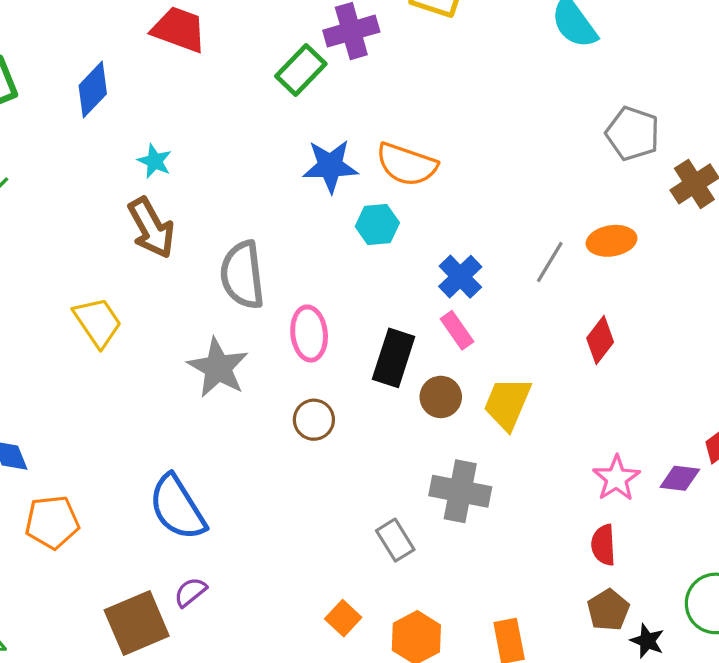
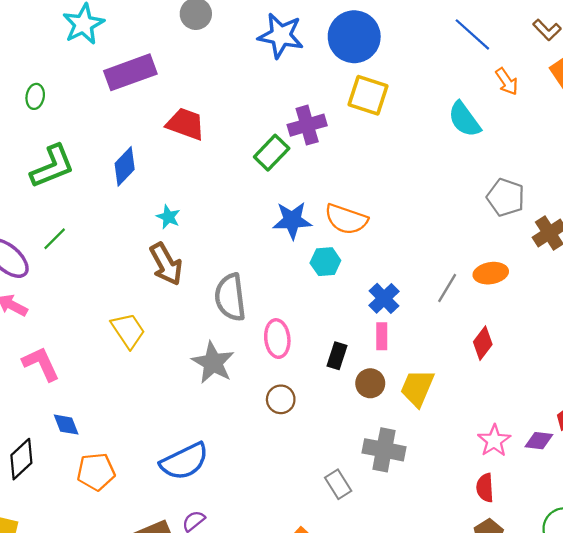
pink rectangle: (457, 330) -> (382, 336), turned 35
black rectangle: (394, 358) -> (337, 356), size x0.7
blue semicircle: (177, 508) -> (184, 461), turned -84

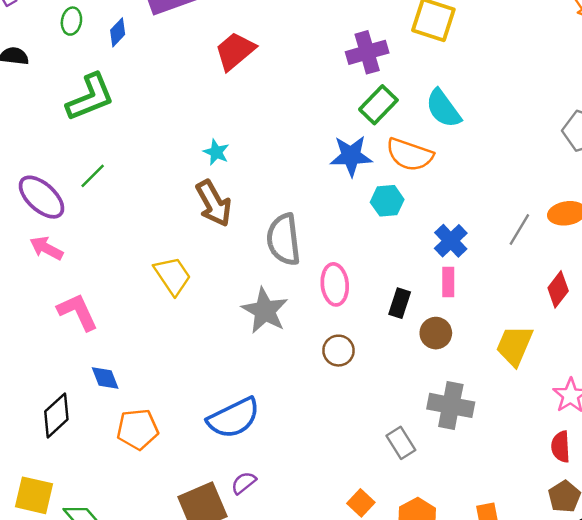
cyan semicircle: (464, 119) -> (443, 108), moved
red trapezoid: (185, 124) -> (235, 51), turned -60
green rectangle: (272, 153) -> (378, 105), moved
blue diamond: (125, 166) -> (118, 32), moved, size x0.7
yellow trapezoid: (417, 388) -> (514, 346), moved

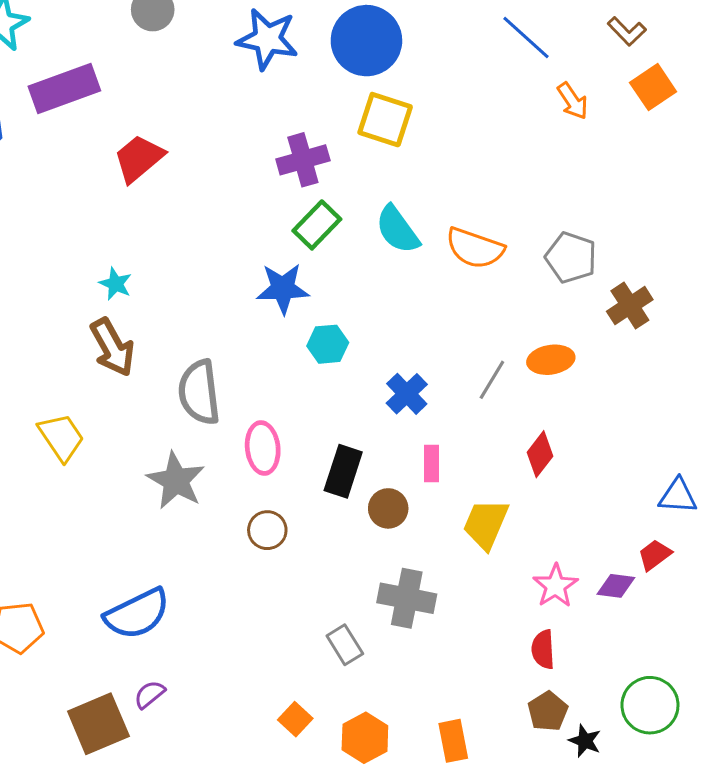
orange semicircle: (410, 155) -> (475, 248), moved
pink rectangle: (448, 282) -> (432, 464), moved
black rectangle: (400, 303) -> (343, 471), size x1.4

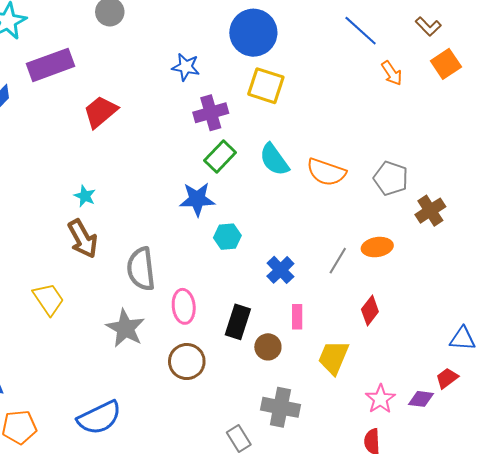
blue star: (267, 39) -> (186, 67), moved, size x0.7
brown circle: (267, 530) -> (187, 362), size x1.4

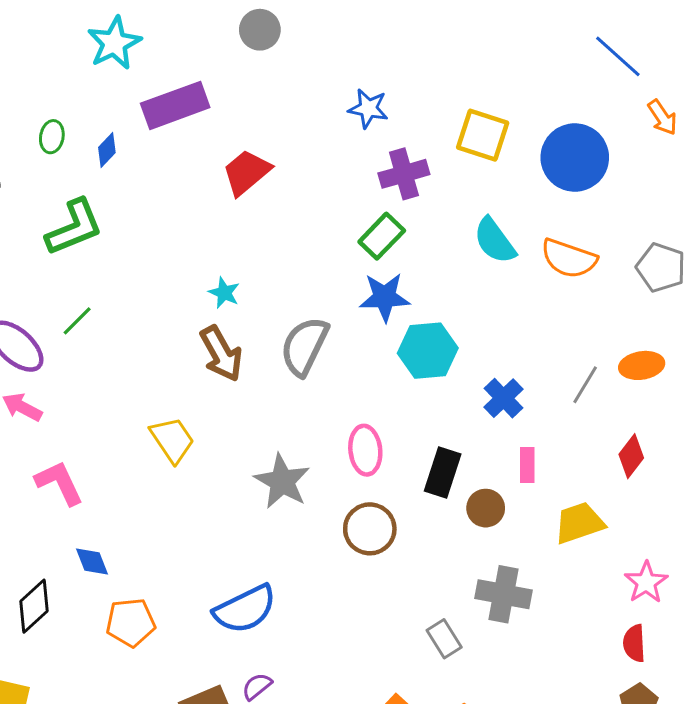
blue circle: (253, 33) -> (575, 157), moved
green rectangle: (220, 156) -> (382, 236), moved
cyan hexagon: (227, 237) -> (428, 351), size x1.5
gray semicircle: (141, 269) -> (304, 346), moved, turned 33
yellow trapezoid: (334, 357) -> (579, 523), turned 48

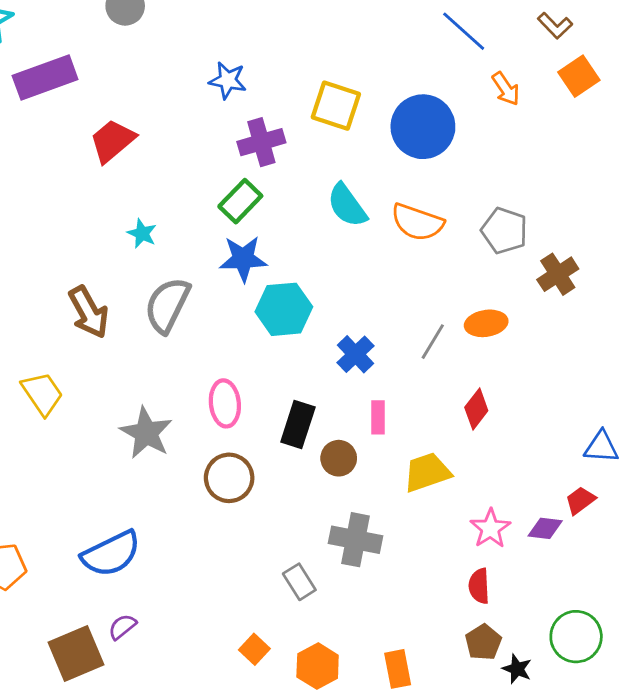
cyan star: (224, 293) -> (142, 233), moved

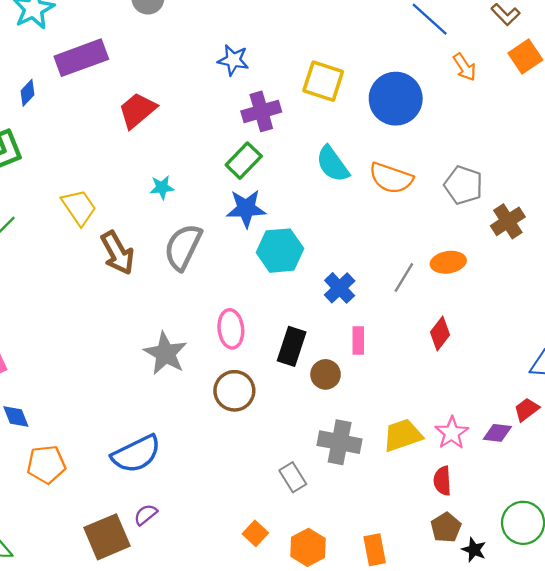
cyan star: (142, 233) -> (162, 187), turned -30
yellow trapezoid: (42, 394) -> (79, 207), moved
yellow trapezoid: (427, 472) -> (403, 435), moved

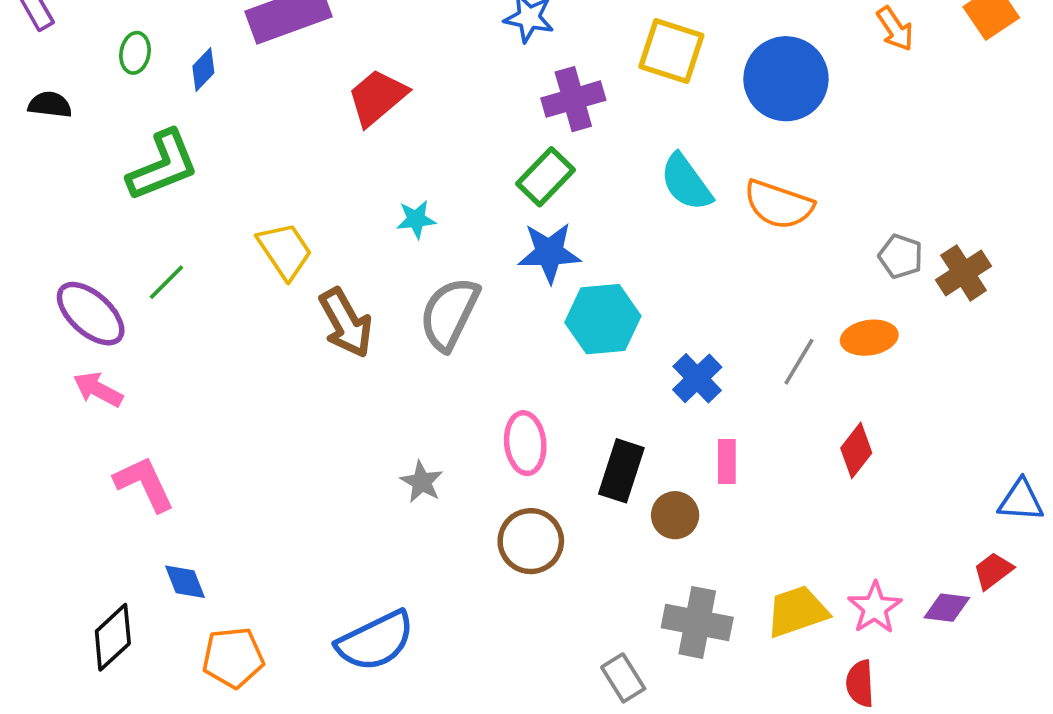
gray pentagon: (463, 185) -> (901, 256), moved, size x0.7
gray star: (165, 353) -> (422, 482), size x0.6

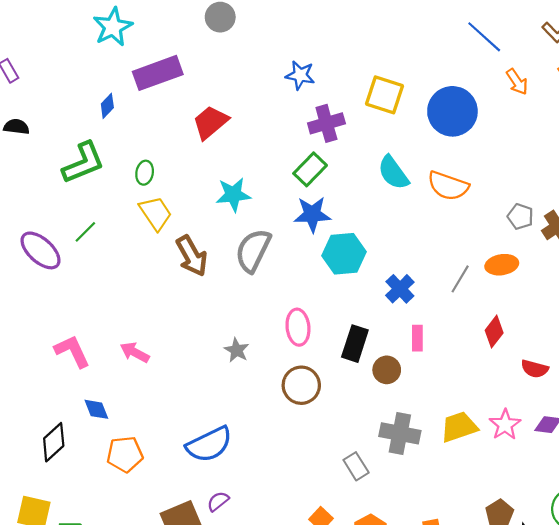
green ellipse: (135, 53) -> (145, 173), moved
cyan star: (416, 219) -> (233, 195), size x1.5
pink arrow: (98, 389) -> (135, 352), moved
red semicircle: (860, 683) -> (535, 369), moved, turned -72

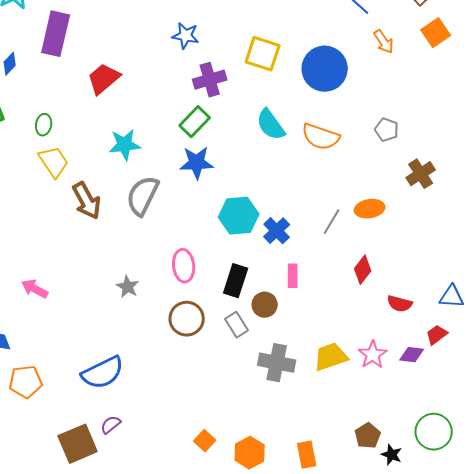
purple rectangle: (158, 73) -> (56, 34), turned -57
gray pentagon: (520, 216) -> (387, 130), moved
cyan hexagon: (344, 254) -> (239, 216), moved
gray rectangle: (356, 466) -> (237, 325), moved

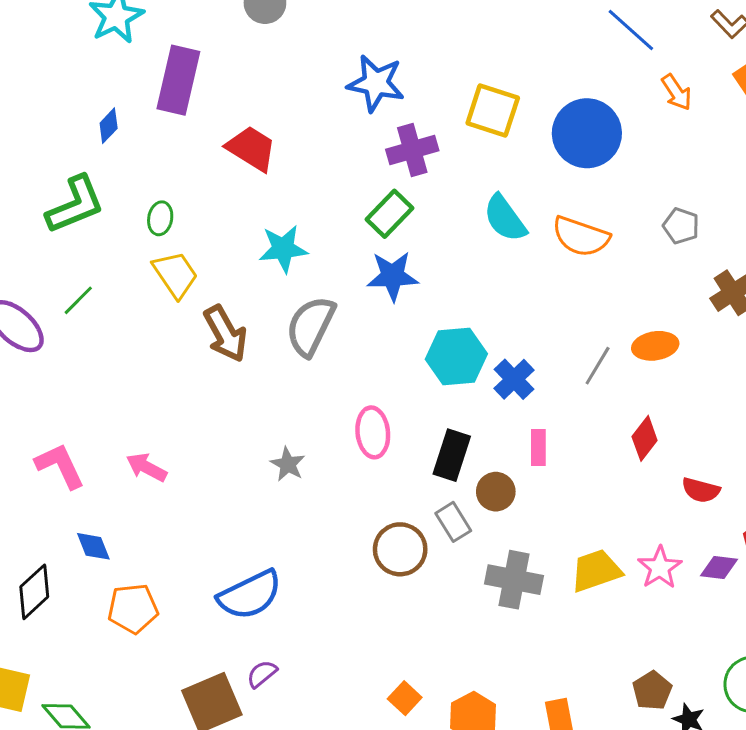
blue star: (186, 36) -> (376, 83), size x1.4
red trapezoid: (104, 79) -> (251, 148), turned 72
brown circle: (187, 319) -> (400, 549), moved

